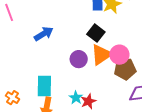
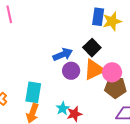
blue arrow: (44, 34) -> (63, 54), moved

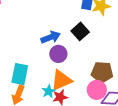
orange triangle: (94, 70) -> (61, 80), moved
pink circle: (112, 72) -> (97, 90), moved

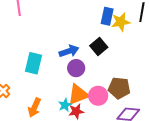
cyan rectangle: (20, 74) -> (33, 63), moved
pink circle: (97, 90) -> (98, 96), moved

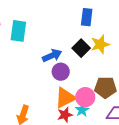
yellow star: (121, 22) -> (100, 44), moved
cyan rectangle: (33, 63) -> (18, 31), moved
cyan star: (65, 105) -> (82, 110), moved

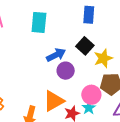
cyan rectangle: (18, 31) -> (39, 22), moved
yellow star: (100, 44) -> (103, 58), moved
orange triangle: (65, 98) -> (54, 101), moved

